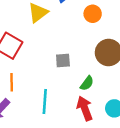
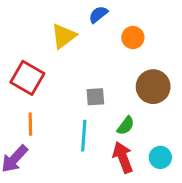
cyan line: (45, 102) -> (84, 136), moved

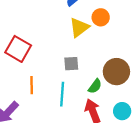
yellow triangle: (64, 36) -> (79, 27), moved
brown circle: (153, 87) -> (116, 72), moved
orange line: (30, 124) -> (32, 85), moved

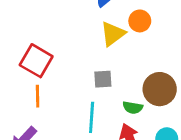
orange line: (32, 85) -> (38, 96), moved
green semicircle: (95, 86) -> (133, 108), turned 63

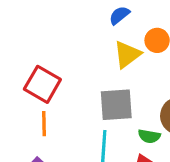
gray square: (103, 79) -> (116, 105), size x1.6

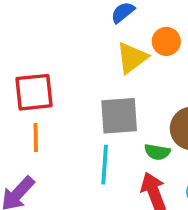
red square: (42, 84) -> (34, 92), turned -36

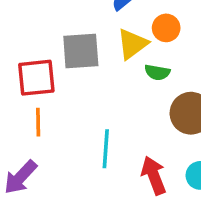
gray square: (119, 116) -> (81, 51), moved
green semicircle: (157, 152) -> (157, 72), moved

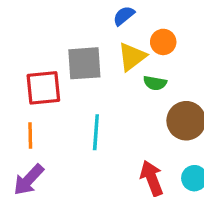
orange line: (38, 122) -> (30, 135), moved
cyan line: (106, 149) -> (96, 132), moved

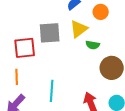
orange circle: (163, 42) -> (101, 12), moved
cyan line: (96, 132) -> (52, 91), moved

